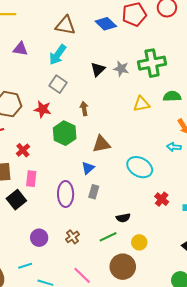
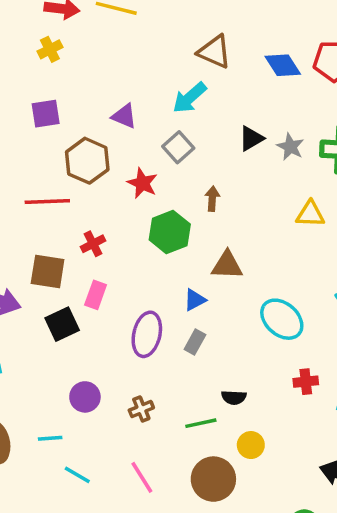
purple triangle: (20, 49) -> (124, 116), moved
red cross: (162, 199) -> (306, 382), turned 32

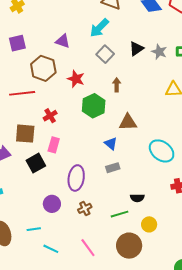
gray square: (178, 147) -> (105, 54), moved
blue triangle: (195, 300) -> (111, 144), turned -48
purple ellipse: (147, 334) -> (76, 178), moved
gray rectangle: (195, 342) -> (113, 168), turned 48

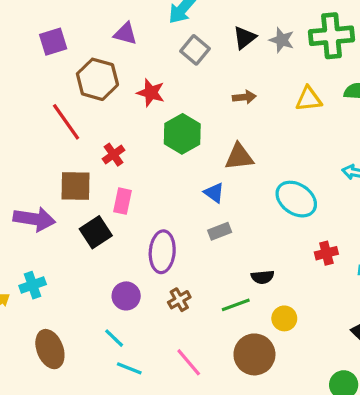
brown arrow: (117, 85) -> (244, 97), moved, turned 88
red line: (22, 93) -> (66, 122), turned 65
cyan line: (34, 229) -> (114, 338), moved, turned 56

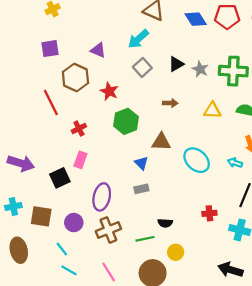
brown square: (76, 186) -> (41, 216), moved
cyan ellipse: (296, 199) -> (197, 160), moved
brown cross: (179, 300) -> (108, 230), size x1.6

